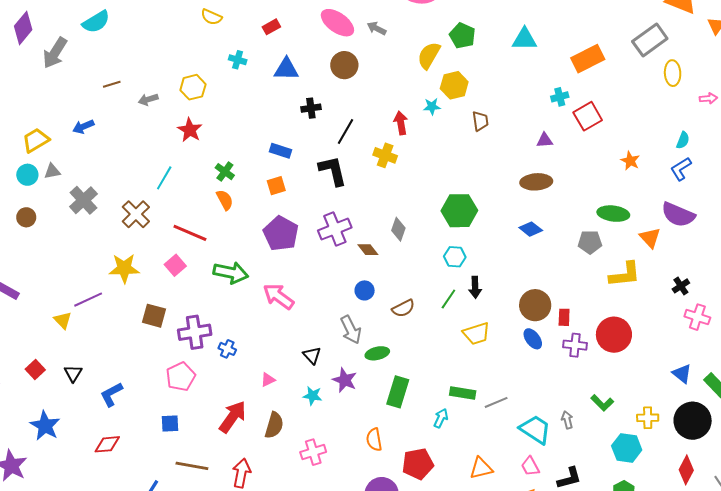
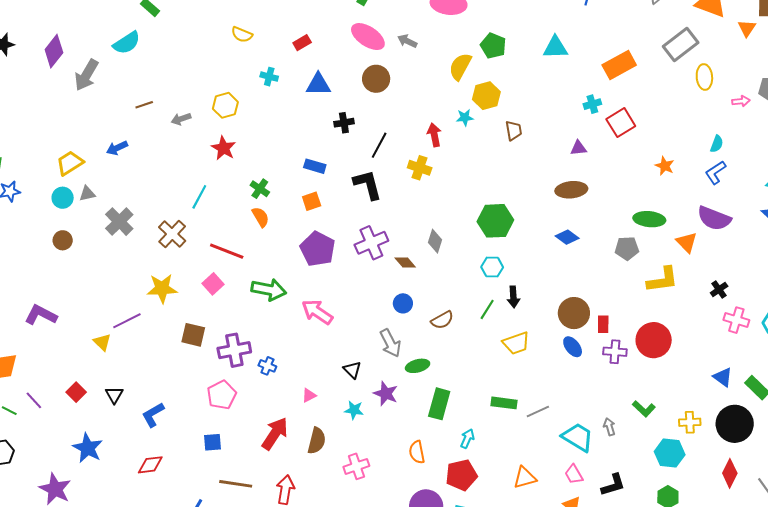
cyan arrow: (441, 418) -> (467, 439), moved

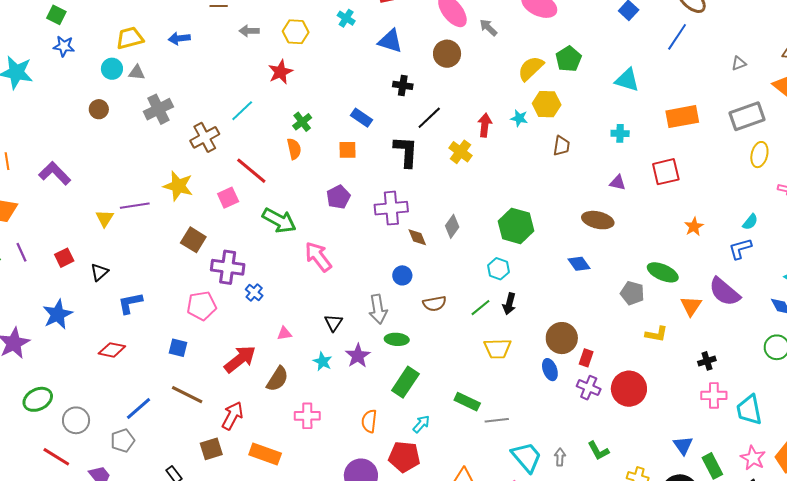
cyan cross: (592, 104) -> (620, 133), moved
purple pentagon: (318, 249) -> (338, 197), size x0.7
yellow L-shape: (663, 280) -> (656, 334), size x0.7
pink cross: (736, 320) -> (714, 395), turned -35

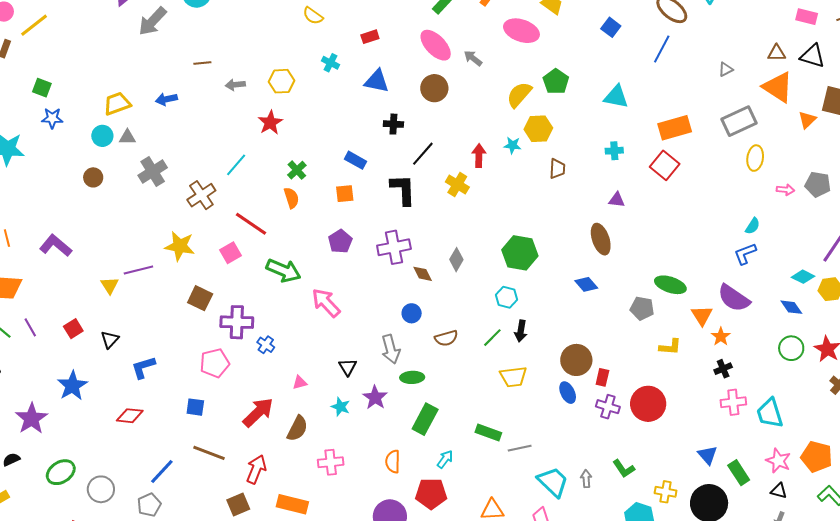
red square: (666, 172) -> (665, 165), moved, turned -32
brown ellipse: (598, 220) -> (601, 239), turned 64
orange star: (694, 227) -> (721, 337), moved

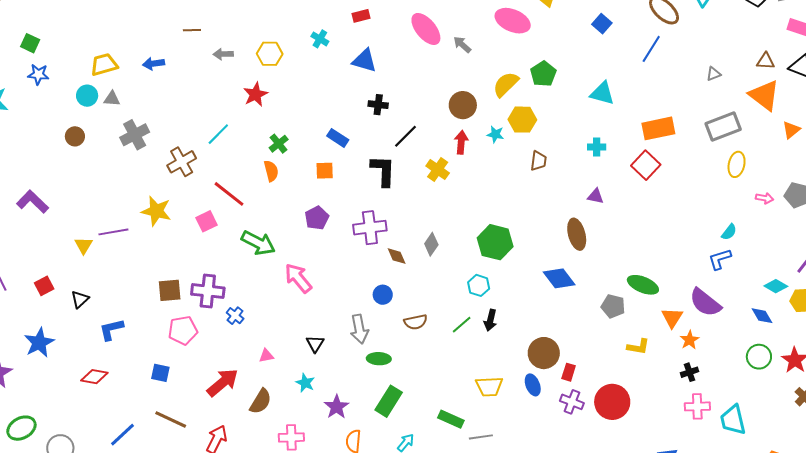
brown circle: (434, 88) -> (463, 105), moved
blue diamond: (586, 284) -> (559, 278), size x1.4
brown square: (200, 298) -> (170, 290), moved, turned -35
yellow trapezoid: (513, 377) -> (489, 387), moved
purple star: (375, 397) -> (337, 407), moved

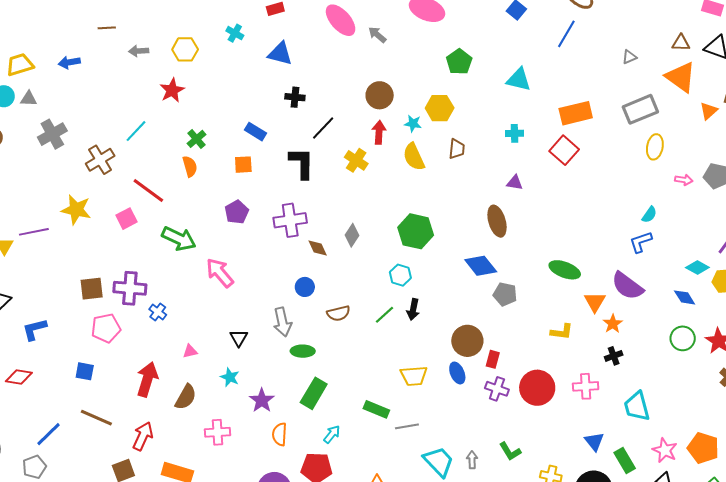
yellow semicircle: (506, 84) -> (414, 157), moved, turned -68
gray pentagon: (613, 306) -> (505, 294), moved
red arrow: (223, 383) -> (147, 379), turned -32
pink cross: (697, 406) -> (586, 386), moved
cyan trapezoid: (733, 420) -> (637, 406), moved

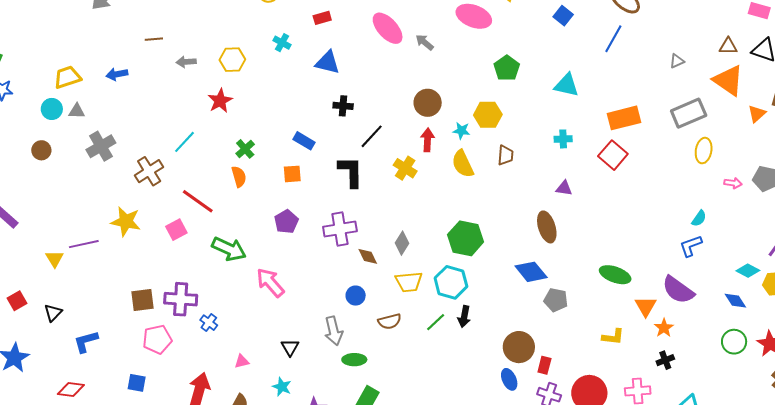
cyan hexagon: (400, 275) -> (451, 282), size x1.5
yellow trapezoid: (414, 376) -> (409, 282), moved

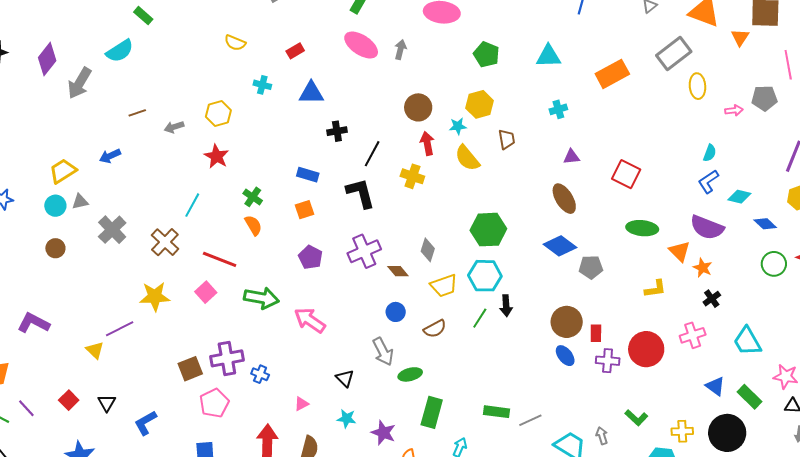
gray arrow: (425, 42) -> (400, 50), turned 78
red square: (613, 155) -> (626, 174), moved
cyan diamond: (748, 271) -> (739, 197), moved

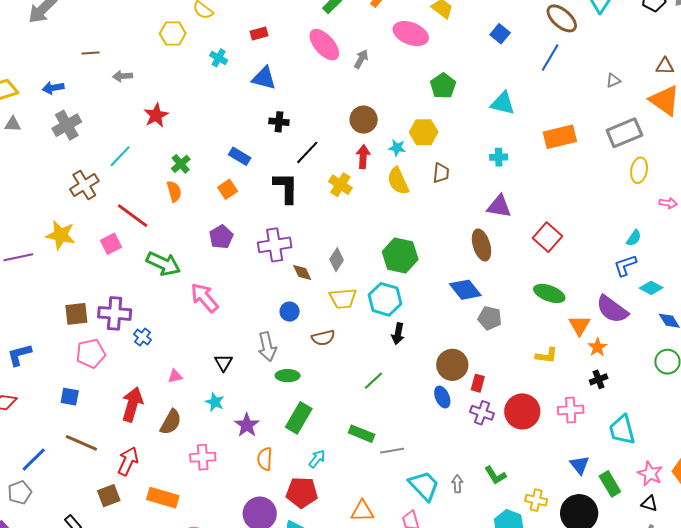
yellow hexagon: (218, 113) -> (173, 34), moved
purple triangle: (571, 157) -> (499, 206), size x1.5
orange square: (304, 210) -> (228, 189), turned -30
gray cross: (112, 230) -> (67, 125), moved
green line: (480, 318) -> (373, 381), moved

